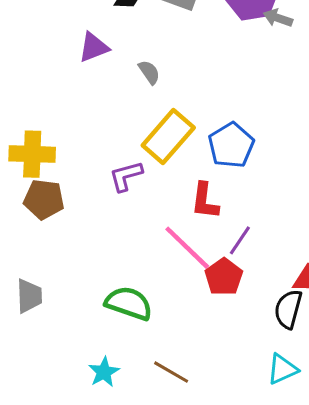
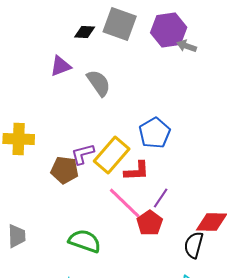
gray semicircle: (149, 72) -> (99, 83), size x1.6
yellow rectangle: (168, 136) -> (112, 155), moved
brown pentagon: (44, 199) -> (65, 170), moved
red L-shape: (205, 201) -> (137, 171), turned -100

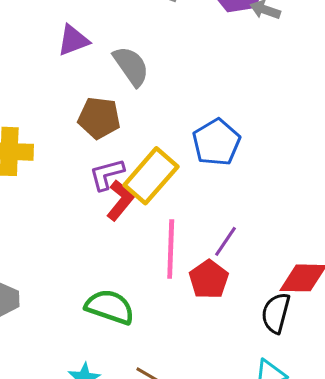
brown pentagon: (65, 170) -> (99, 118), moved
red L-shape: (137, 171) -> (120, 200), moved, turned -48
pink line: (125, 203) -> (171, 249), turned 48

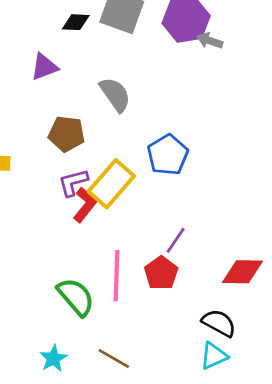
gray semicircle: (131, 66) -> (115, 94), moved
pink line: (171, 249) -> (116, 276), moved
green semicircle: (110, 307) -> (76, 297), turned 30
black semicircle: (276, 313) -> (219, 323), moved, turned 104

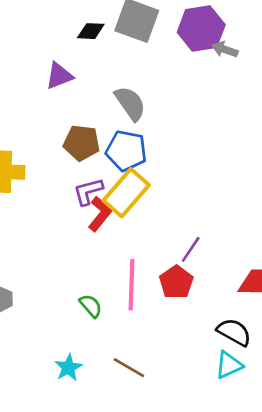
blue pentagon: (168, 155) -> (126, 151), moved, turned -30
green semicircle: (76, 297) -> (91, 306), size x0.6

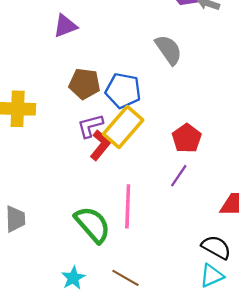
gray semicircle: (130, 103) -> (169, 50), moved
red pentagon: (176, 282) -> (187, 138), moved
green semicircle: (91, 306) -> (92, 225), size x1.8

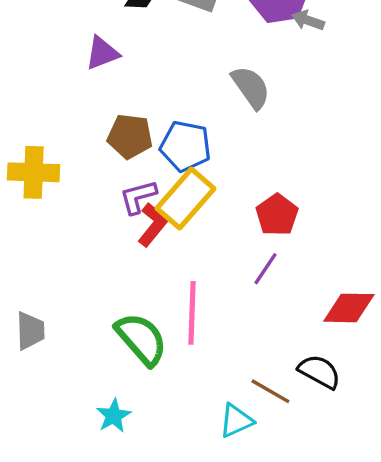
cyan triangle: (212, 276) -> (236, 421), moved
brown line: (125, 278) -> (270, 391), moved

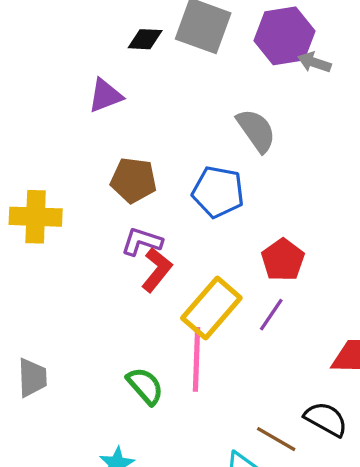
blue pentagon: (185, 146) -> (218, 192), moved
purple L-shape: (138, 197) -> (142, 242), turned 33
yellow rectangle: (185, 198) -> (211, 308), moved
green semicircle: (141, 339) -> (145, 386), size x0.7

